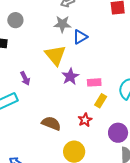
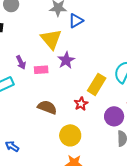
pink rectangle: (94, 82) -> (41, 70), moved
yellow rectangle: (101, 101) -> (97, 84), size x1.5

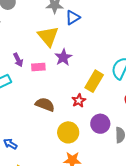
purple circle: (114, 116) -> (100, 124), moved

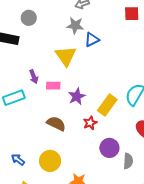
purple star: (63, 57) -> (77, 96), moved
yellow circle: (68, 132) -> (50, 161), moved

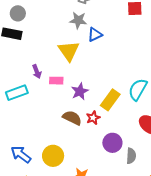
gray circle: (29, 18) -> (18, 13), moved
brown semicircle: (56, 124) -> (72, 118), moved
blue arrow: (18, 160) -> (21, 154), size x1.5

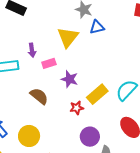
pink rectangle: (56, 81) -> (49, 63), turned -32
purple star: (80, 91) -> (69, 79), turned 30
brown semicircle: (72, 118) -> (39, 96), moved

